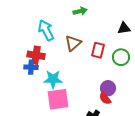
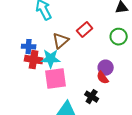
brown triangle: (73, 43) -> (61, 41), moved
red rectangle: (98, 50) -> (85, 30), moved, turned 35
red cross: (36, 55) -> (34, 60), moved

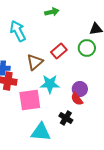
green circle: (119, 37) -> (87, 48), moved
cyan star: (51, 59) -> (50, 84), moved

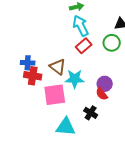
cyan arrow: (18, 31) -> (81, 26), moved
brown triangle: (35, 62) -> (58, 67), moved, turned -42

